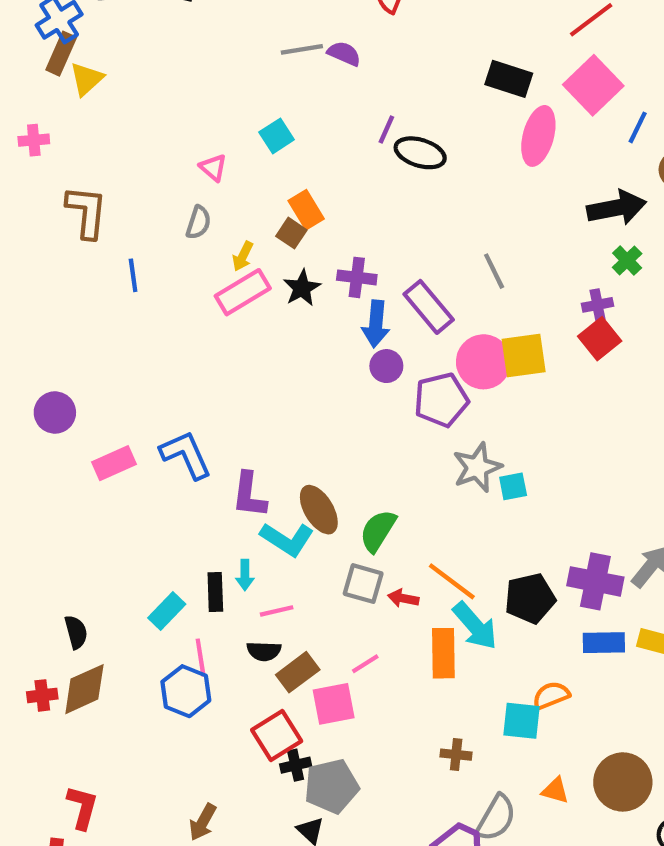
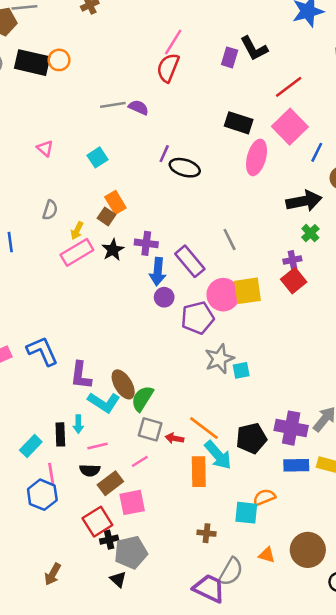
pink triangle: (213, 168) -> (45, 148), moved
green semicircle: (378, 531) -> (142, 399), moved
pink line: (365, 664) -> (140, 461), moved

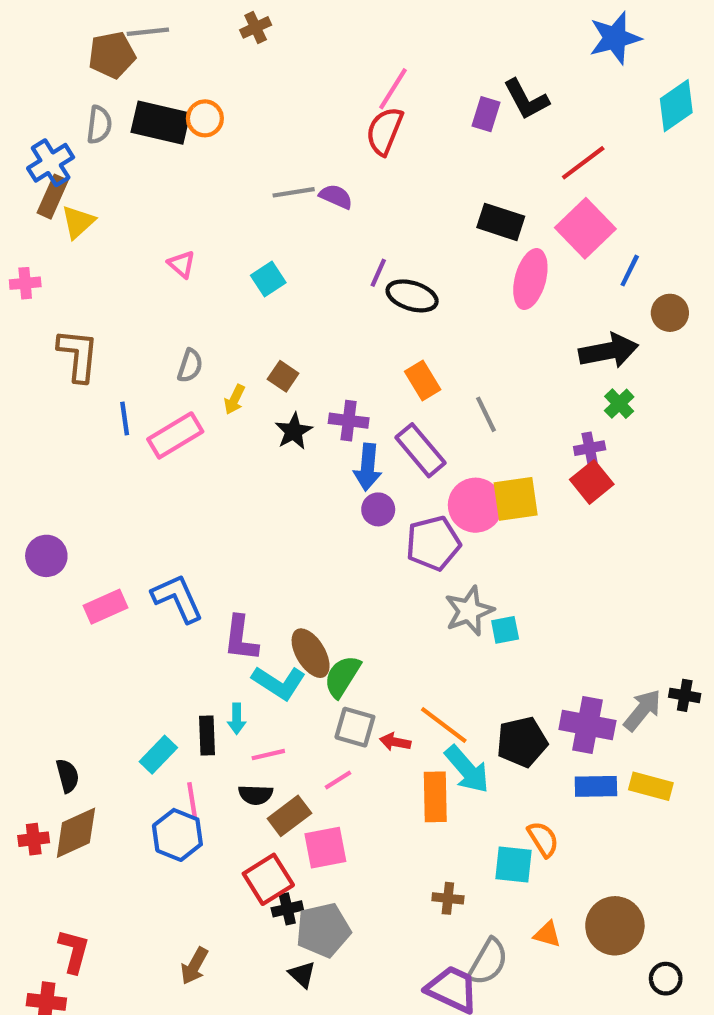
orange rectangle: (115, 202) -> (423, 380), moved
pink rectangle: (77, 252) -> (175, 435), moved
orange semicircle: (264, 497) -> (543, 839), turned 80

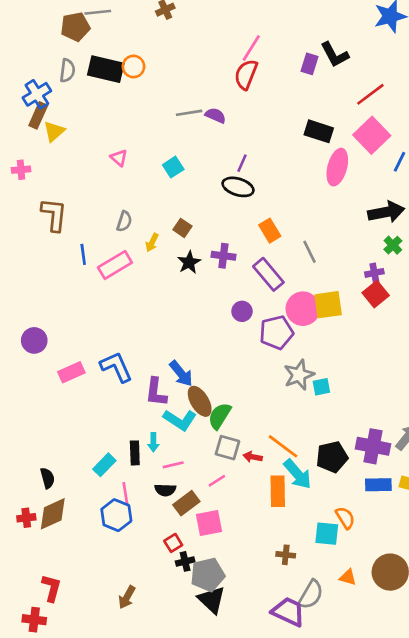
black ellipse: (412, 296) -> (238, 187), moved
blue arrow: (368, 467) -> (181, 374), moved, turned -44
red square: (268, 879) -> (173, 543), size x0.6
black triangle: (302, 974) -> (212, 600), moved, size x1.6

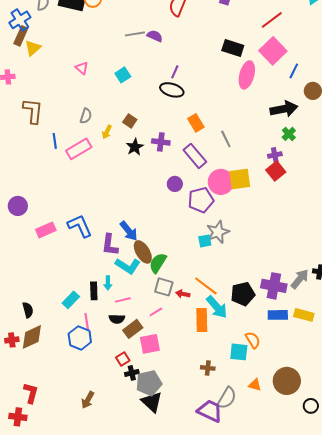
cyan square: (321, 387) -> (205, 241), moved

